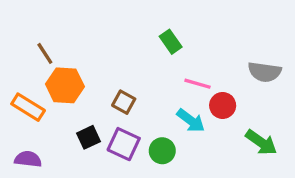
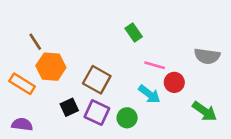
brown square: (124, 102) -> (97, 80), size x1.5

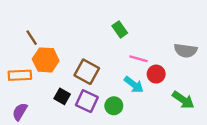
orange rectangle: (22, 84) -> (20, 75), turned -35
black square: (69, 107) -> (62, 96), turned -35
purple semicircle: (22, 124) -> (20, 112), turned -66

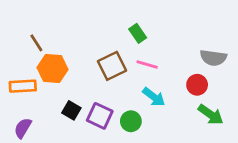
pink line: (139, 59) -> (147, 65), moved
brown square: (87, 72) -> (112, 66), moved, turned 35
red circle: (156, 74) -> (197, 85), moved

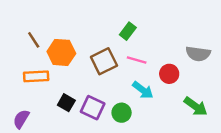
green rectangle: (138, 33) -> (128, 31), turned 72
orange hexagon: (53, 69) -> (61, 52), moved
red circle: (197, 85) -> (169, 74), moved
orange rectangle: (23, 86) -> (36, 76), moved

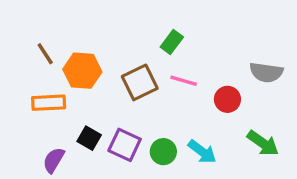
cyan arrow: (143, 90) -> (202, 152), moved
purple semicircle: (21, 119) -> (54, 160), moved

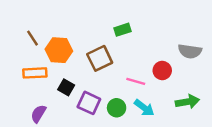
green rectangle: (172, 42) -> (123, 30), turned 35
pink line: (184, 81) -> (136, 81), moved
black square: (89, 138) -> (66, 87), moved
green arrow: (263, 143) -> (187, 102), turned -45

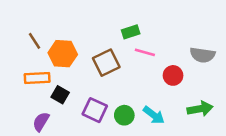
pink line: (136, 81) -> (145, 52), moved
black square: (66, 87) -> (60, 95), moved

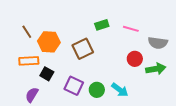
pink line: (145, 52) -> (131, 29), moved
green arrow: (200, 109) -> (156, 69), moved

